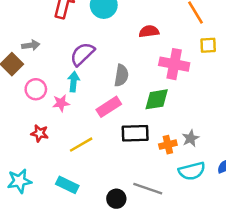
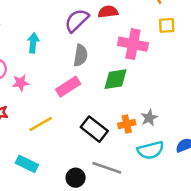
purple semicircle: (82, 54) -> (77, 20), moved
cyan arrow: (74, 82) -> (33, 43), moved
black rectangle: (135, 133) -> (94, 129), moved, turned 40

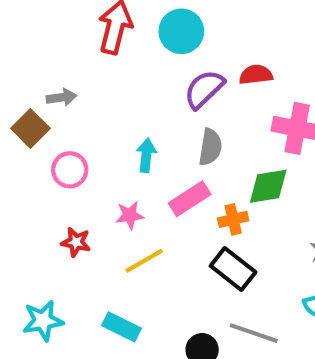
cyan arrow: (33, 43) -> (146, 155), moved
pink star: (21, 83) -> (130, 215), moved
orange cross: (127, 124) -> (233, 219), moved

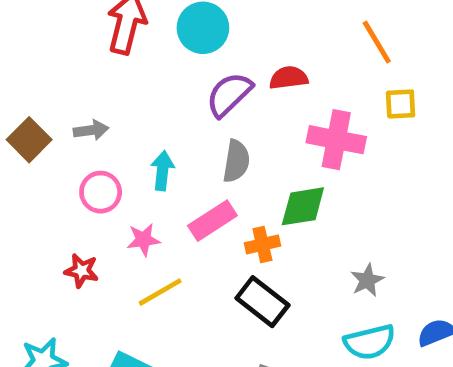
gray arrow: (61, 97) -> (91, 130), moved
pink circle: (70, 170) -> (101, 192), moved

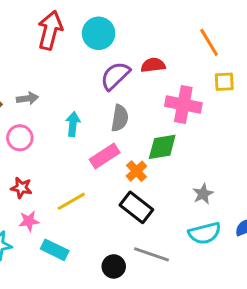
pink circle: (101, 192) -> (20, 138), moved
pink star: (143, 240) -> (29, 221), moved
orange cross: (262, 244) -> (136, 171), turned -30

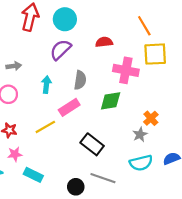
purple semicircle: (115, 76) -> (61, 50), moved
yellow square: (224, 82) -> (155, 54), size x1.6
orange cross: (136, 171) -> (151, 118), moved
yellow line: (71, 201) -> (45, 127), moved

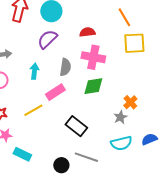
pink cross: (126, 70) -> (93, 57), moved

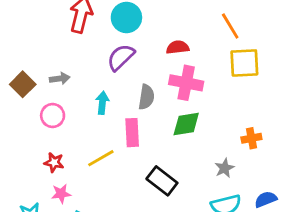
pink rectangle: (55, 92) -> (132, 133), turned -60
orange cross: (130, 102) -> (251, 138), moved, turned 32

